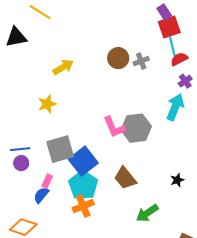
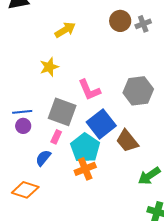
pink L-shape: (114, 127) -> (89, 90), moved
gray square: (60, 149) -> (62, 112), turned 36
blue square: (83, 161) -> (101, 124), moved
pink rectangle: (47, 181) -> (56, 137), moved

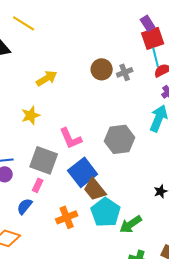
brown trapezoid: (127, 141) -> (95, 189), moved
cyan pentagon: (85, 148) -> (106, 212), moved

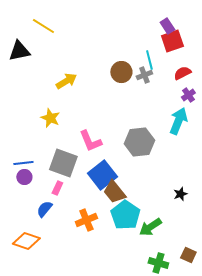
cyan line: (156, 57) -> (149, 60), moved
yellow star: (31, 115) -> (50, 118), turned -30

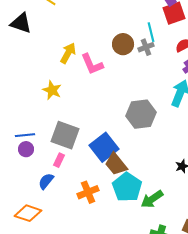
black triangle: (19, 51) -> (21, 23), turned 30
yellow arrow: (66, 81) -> (68, 53), turned -30
pink L-shape: (90, 141) -> (92, 64), moved

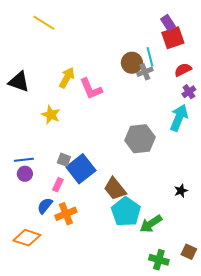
black triangle: (21, 23) -> (19, 82), moved
brown circle: (123, 44) -> (132, 63), moved
gray square: (65, 135) -> (64, 160), size x0.5
blue square: (104, 147) -> (81, 169), moved
orange cross: (88, 192) -> (66, 214), moved

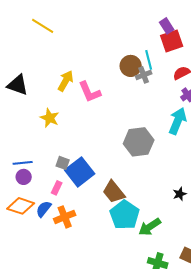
orange diamond: (27, 238) -> (21, 206), moved

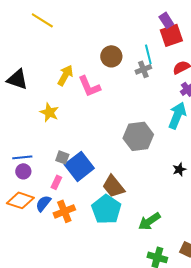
brown circle: (131, 66) -> (111, 56), moved
black star: (180, 194) -> (179, 169), moved
cyan pentagon: (125, 215) -> (106, 209), moved

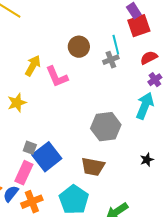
yellow star: (49, 112) -> (17, 103), turned 30
pink rectangle: (56, 182) -> (24, 173), size x1.6
brown trapezoid: (113, 186) -> (93, 167), moved, turned -40

